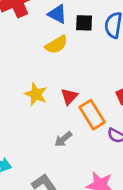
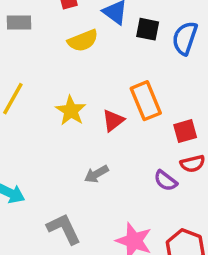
yellow semicircle: (56, 45) -> (83, 41), moved
orange rectangle: (92, 115) -> (146, 101), moved

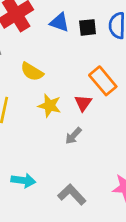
yellow semicircle: (83, 41) -> (32, 72), moved, turned 70
gray arrow: (96, 174) -> (73, 136), moved

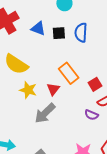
yellow semicircle: (32, 72) -> (16, 64), size x1.4
gray arrow: (73, 136) -> (45, 113), size x1.6

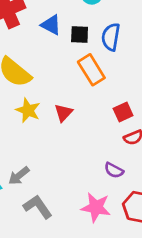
orange rectangle: (69, 73) -> (91, 70), moved
gray arrow: (45, 113) -> (19, 176), moved, size x0.7
purple semicircle: (91, 115) -> (114, 170), moved

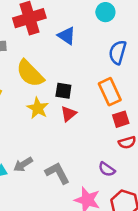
black square: (80, 34) -> (63, 91), moved
orange rectangle: (91, 70) -> (110, 92), moved
gray L-shape: (38, 207) -> (57, 173), moved

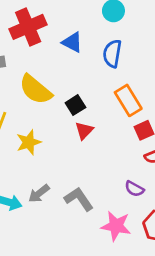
blue semicircle: (118, 52) -> (112, 54), moved
black square: (63, 91) -> (75, 105), turned -35
yellow star: (38, 108) -> (29, 142), moved, turned 30

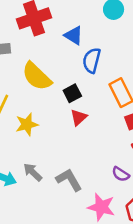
blue semicircle: (112, 54) -> (92, 60), moved
gray arrow: (39, 194) -> (33, 172), turned 78

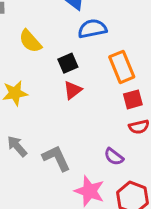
blue semicircle: (92, 60) -> (92, 29), turned 60
yellow semicircle: (37, 76) -> (30, 41), size x0.7

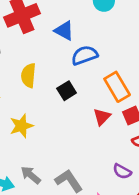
yellow semicircle: (30, 41) -> (28, 75), turned 55
red triangle: (73, 90) -> (102, 117), moved

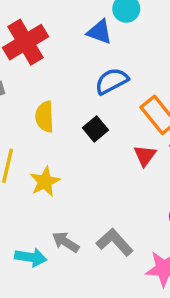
blue triangle: (64, 31) -> (100, 32), moved

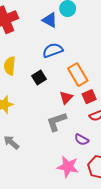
gray L-shape: (115, 242) -> (57, 122), moved, turned -75

